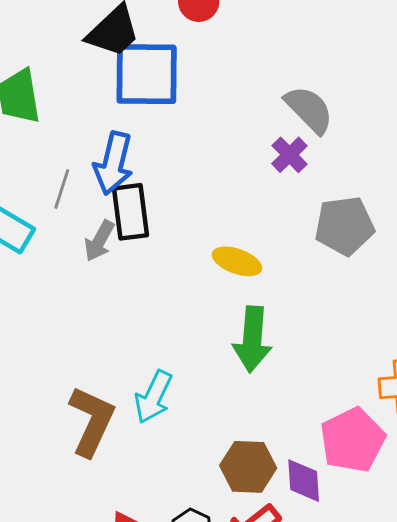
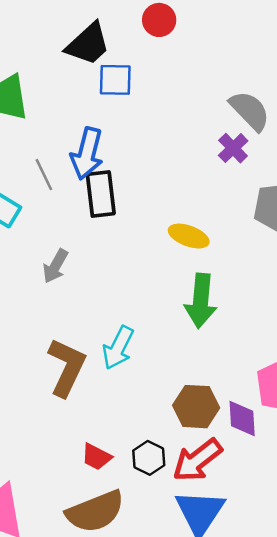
blue square: (147, 74) -> (115, 80), size x0.6
gray line: (62, 189) -> (44, 175), turned -44
gray arrow: (99, 241) -> (55, 266), moved

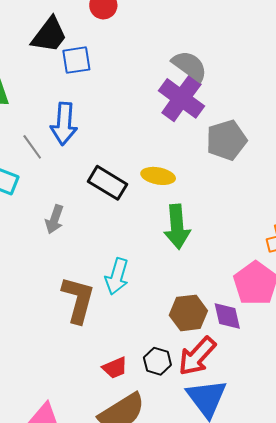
purple cross: (233, 148) -> (181, 98), size x1.8
black rectangle: (101, 194) -> (108, 183), moved, turned -42
red trapezoid: (96, 457) -> (115, 368), turned -40

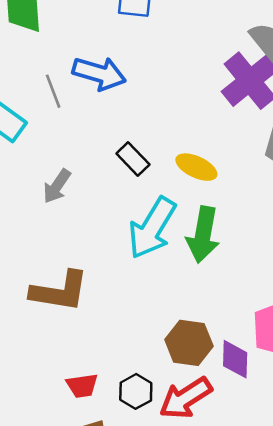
blue arrow: (64, 124) -> (99, 73), turned -93
black rectangle: (108, 183) -> (133, 159), size x0.7
cyan arrow: (117, 276) -> (152, 228), moved, size x1.4
brown L-shape: (78, 300) -> (59, 291), turned 69

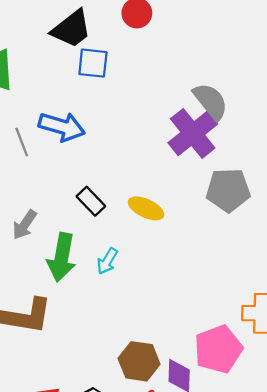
cyan arrow: (152, 228) -> (107, 261), size x0.5
green arrow: (203, 235) -> (62, 257), moved

